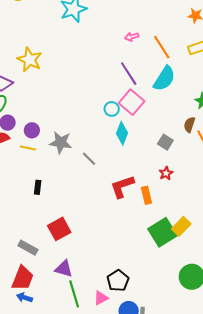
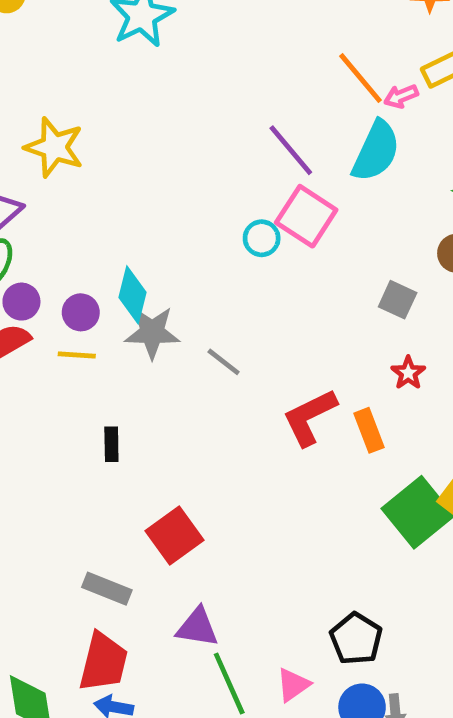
pink arrow: (132, 37) -> (401, 96), moved
cyan diamond: (122, 133) -> (132, 295), moved
black pentagon: (118, 281) -> (356, 639), moved

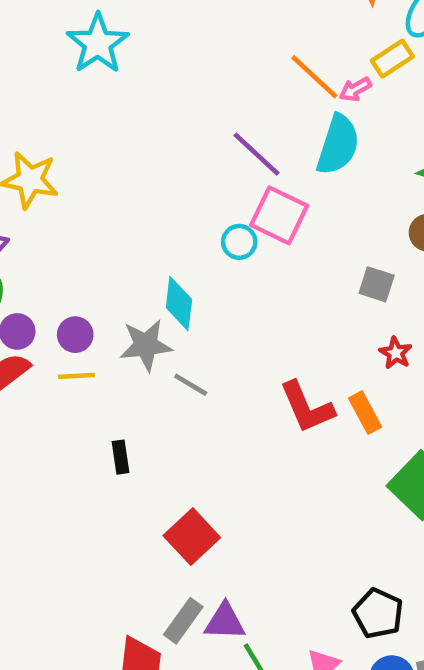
cyan diamond: (132, 295) -> (179, 304), moved
gray line: (224, 362) -> (191, 385), moved
red L-shape: (310, 417) -> (307, 407), turned -80
gray rectangle: (107, 589) -> (183, 621), moved, turned -69

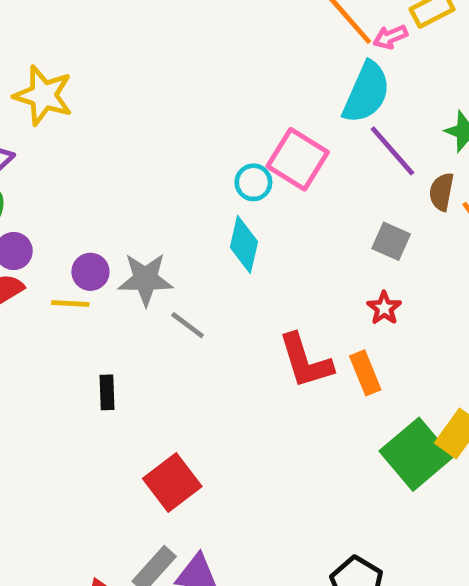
purple line: (256, 154) -> (392, 151), moved
cyan diamond: (179, 304) -> (244, 245), moved
purple circle: (75, 335) -> (90, 272), moved
red star: (396, 353) -> (384, 308), moved

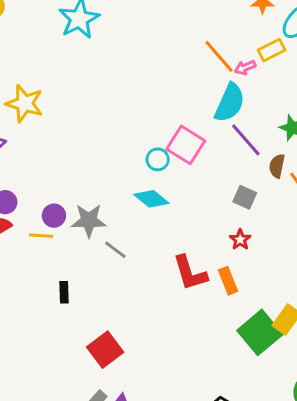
cyan diamond: (244, 245) -> (151, 199), turned -64

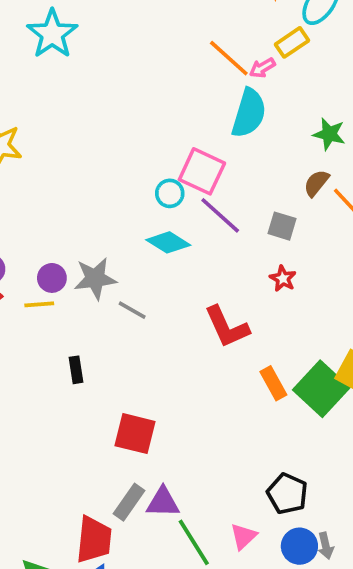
purple line: (246, 140) -> (220, 215), moved
brown semicircle: (277, 166) -> (316, 183), turned 35
orange rectangle: (228, 281) -> (273, 383), moved
red square: (105, 350) -> (135, 434), turned -32

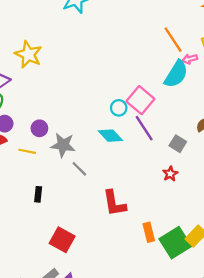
pink arrow: (262, 68) -> (190, 59), moved
purple circle: (52, 278) -> (39, 128), moved
red L-shape: (227, 327) -> (114, 203), moved

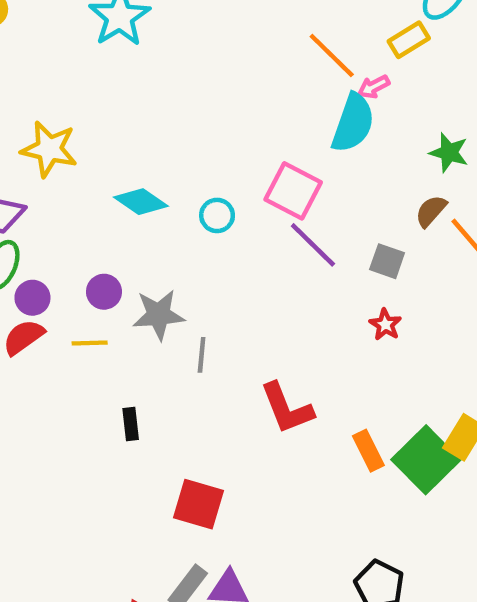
cyan circle: (119, 108) -> (217, 215), moved
cyan diamond: (110, 136) -> (141, 202), moved
gray line: (79, 169) -> (202, 355), turned 63

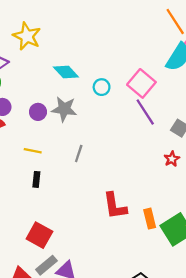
gray star: (159, 315) -> (64, 109), moved
yellow line: (90, 343) -> (33, 151), moved
red L-shape: (287, 408) -> (115, 206), moved
red square: (199, 504) -> (39, 235), moved

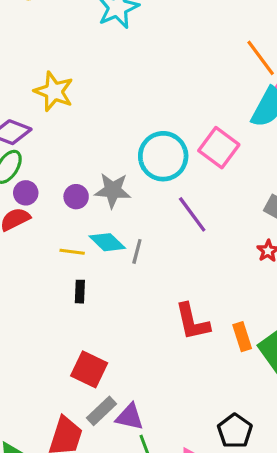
cyan diamond: (66, 72) -> (107, 242), moved
cyan circle: (102, 87) -> (163, 156), size x2.0
purple line: (145, 112) -> (192, 214), moved

